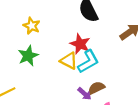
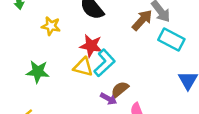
yellow star: (32, 26) -> (51, 26), moved
green star: (28, 56) -> (38, 72), turned -30

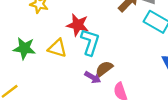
cyan L-shape: (105, 63) -> (90, 42), turned -32
yellow triangle: (83, 67) -> (57, 48), moved

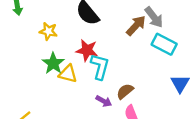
green star: (24, 48) -> (53, 63), moved, turned 30
brown semicircle: (104, 69) -> (125, 91), moved

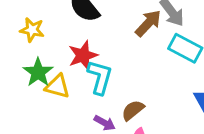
red star: (87, 50) -> (83, 55), turned -30

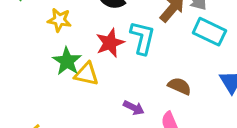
cyan L-shape: (100, 77) -> (142, 38), moved
brown semicircle: (133, 110) -> (179, 86), moved, turned 65

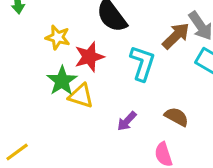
red star: (110, 43) -> (89, 57), moved
purple arrow: (134, 108) -> (127, 121), moved, turned 102

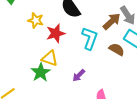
green star: (62, 81) -> (41, 72), moved
brown semicircle: (176, 117) -> (117, 49), moved

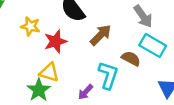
brown arrow: (112, 21) -> (101, 35), moved
cyan L-shape: (90, 38) -> (108, 75), moved

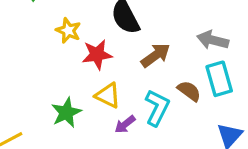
gray arrow: (143, 16) -> (213, 40), turned 130
cyan rectangle: (153, 45) -> (219, 79), turned 35
yellow triangle: (49, 72) -> (108, 95), moved

